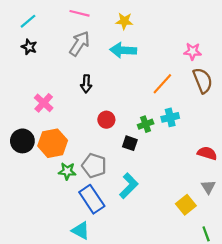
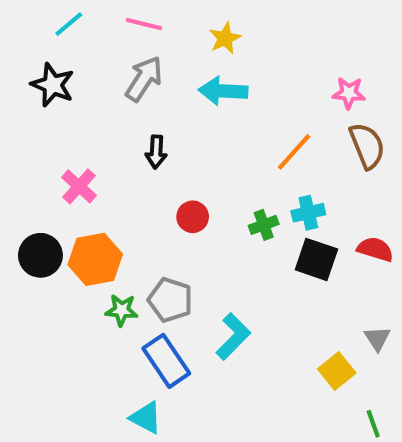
cyan line: (28, 21) -> (69, 24), moved
yellow star: (124, 21) -> (225, 38), turned -30
black star: (29, 47) -> (53, 85), size x1.5
black square: (130, 143) -> (316, 259), moved, size x1.5
red semicircle: (207, 153) -> (375, 249), moved

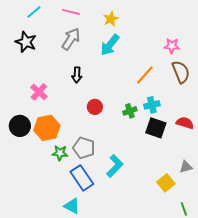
cyan arrow: (223, 91) -> (110, 45), turned -55
gray triangle: (377, 339) -> (186, 167), turned 48

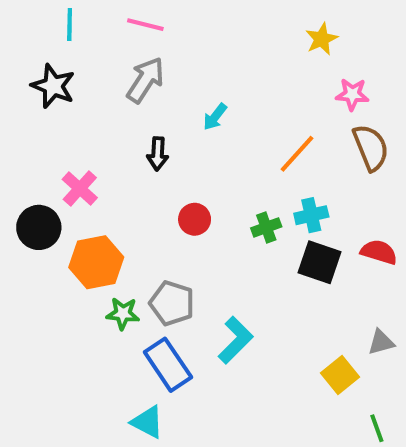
cyan line: (34, 12) -> (70, 25), turned -49
yellow star: (111, 19) -> (322, 39), moved
cyan arrow: (110, 45) -> (215, 117), moved, size x0.6
black circle: (20, 126) -> (39, 227), moved

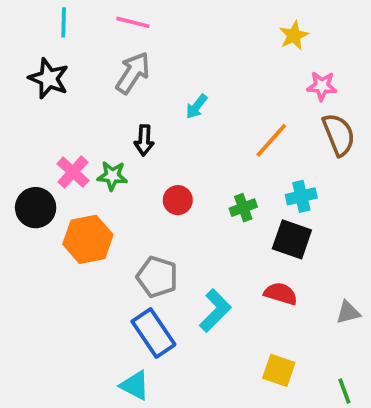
cyan cross: (311, 215) -> (301, 196), moved
red semicircle: (379, 252) -> (281, 294), moved
green star: (123, 313) -> (112, 176), moved
yellow square: (340, 375) -> (279, 370), moved, turned -32

